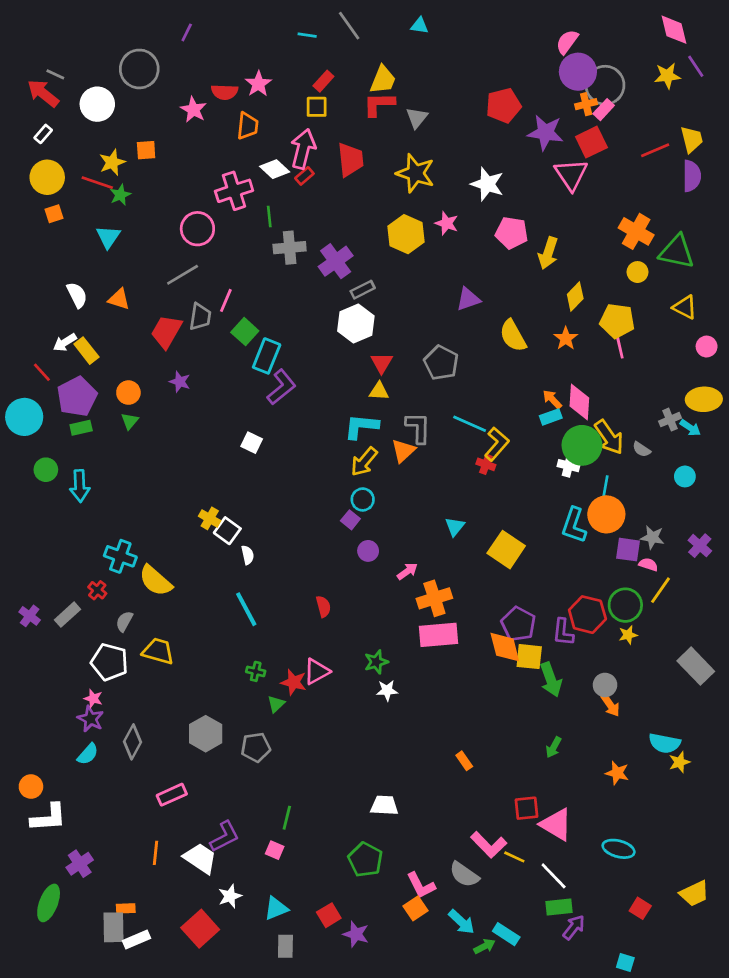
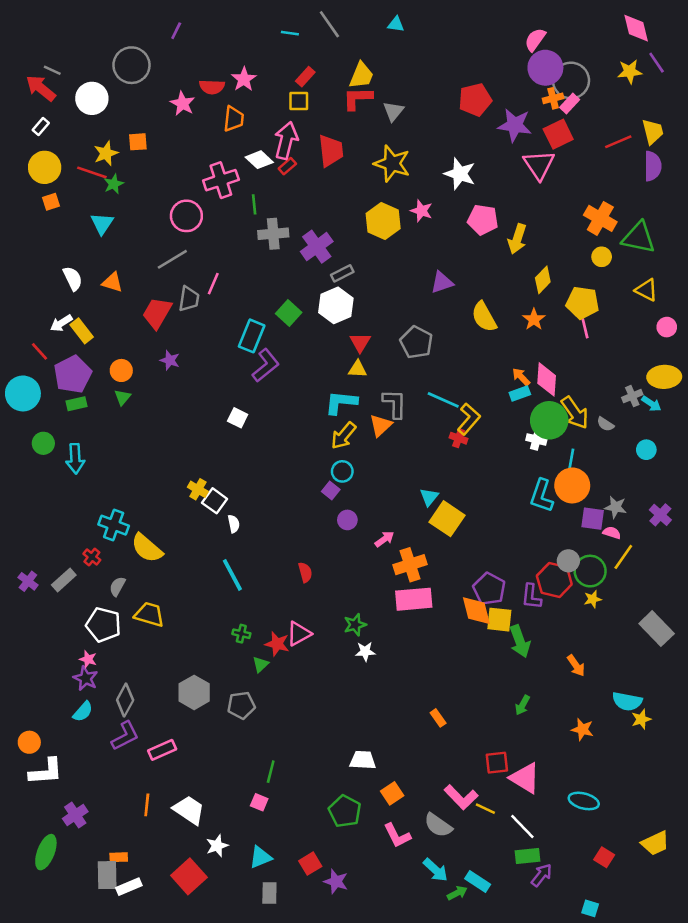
green square: (245, 332) -> (289, 313), moved
yellow square: (506, 550) -> (447, 519), moved
gray circle: (605, 685) -> (568, 561), moved
purple L-shape: (225, 837) -> (125, 736), moved
orange square: (415, 908) -> (392, 793), moved

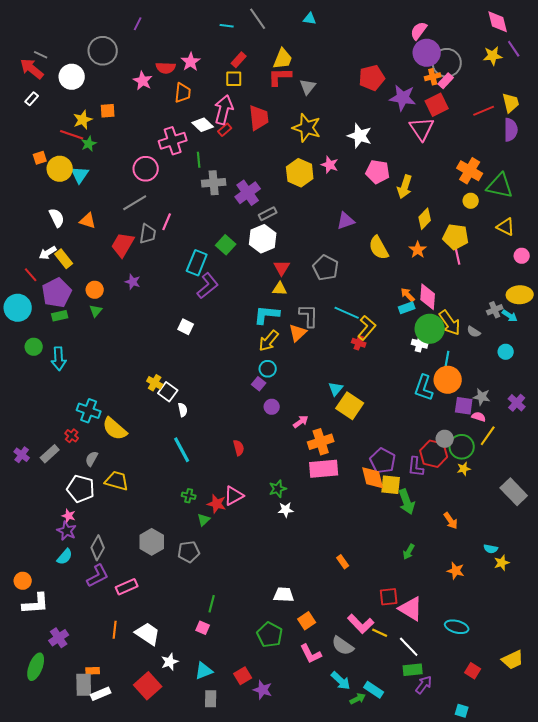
yellow circle: (45, 167) -> (60, 169), moved
cyan semicircle: (627, 701) -> (491, 549), size x0.6

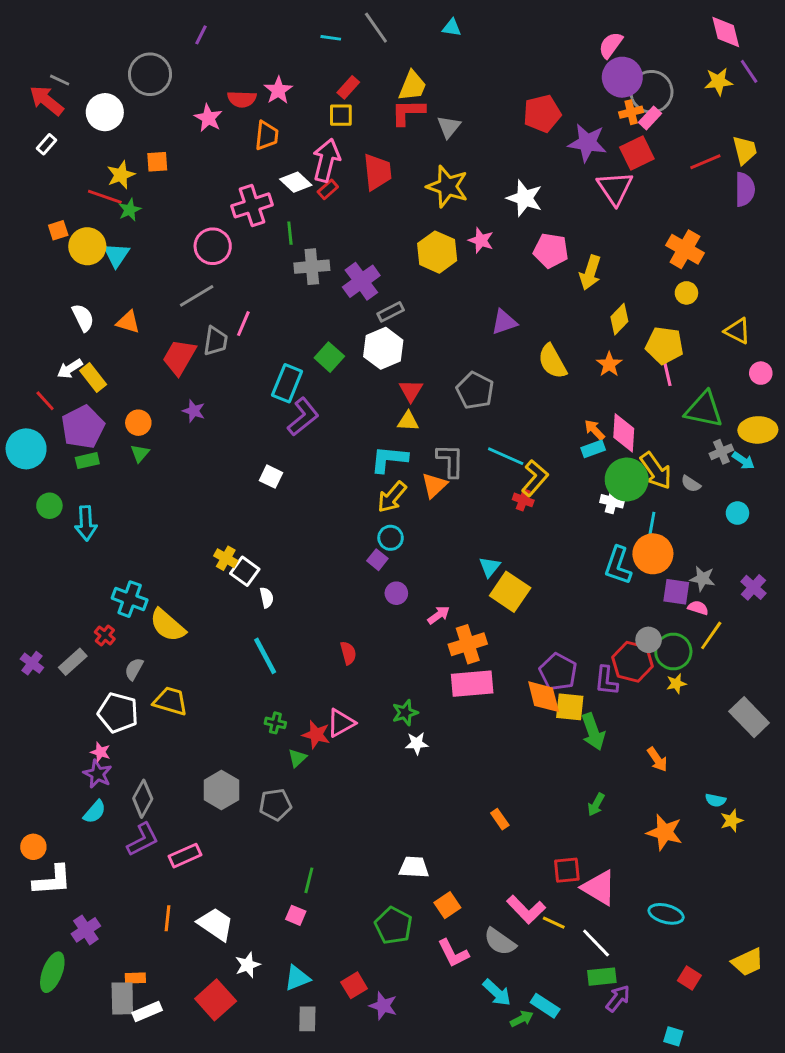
green triangle: (500, 186) -> (704, 410), moved
orange star: (456, 571) -> (665, 832), size x1.4

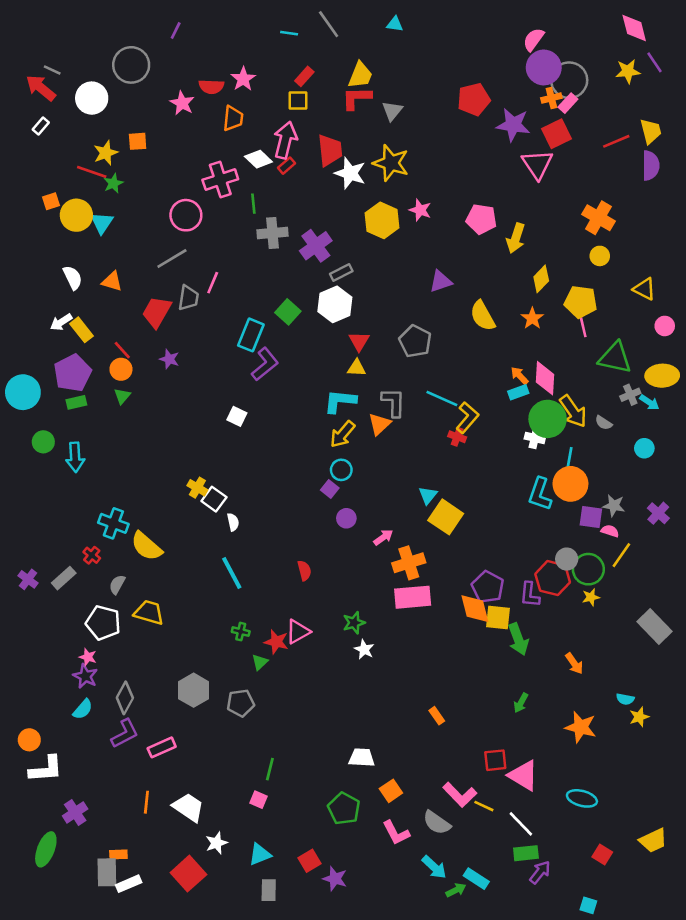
white star: (525, 198) -> (350, 173), moved
red line: (45, 401) -> (122, 350), moved
white star: (417, 743) -> (364, 649), turned 30

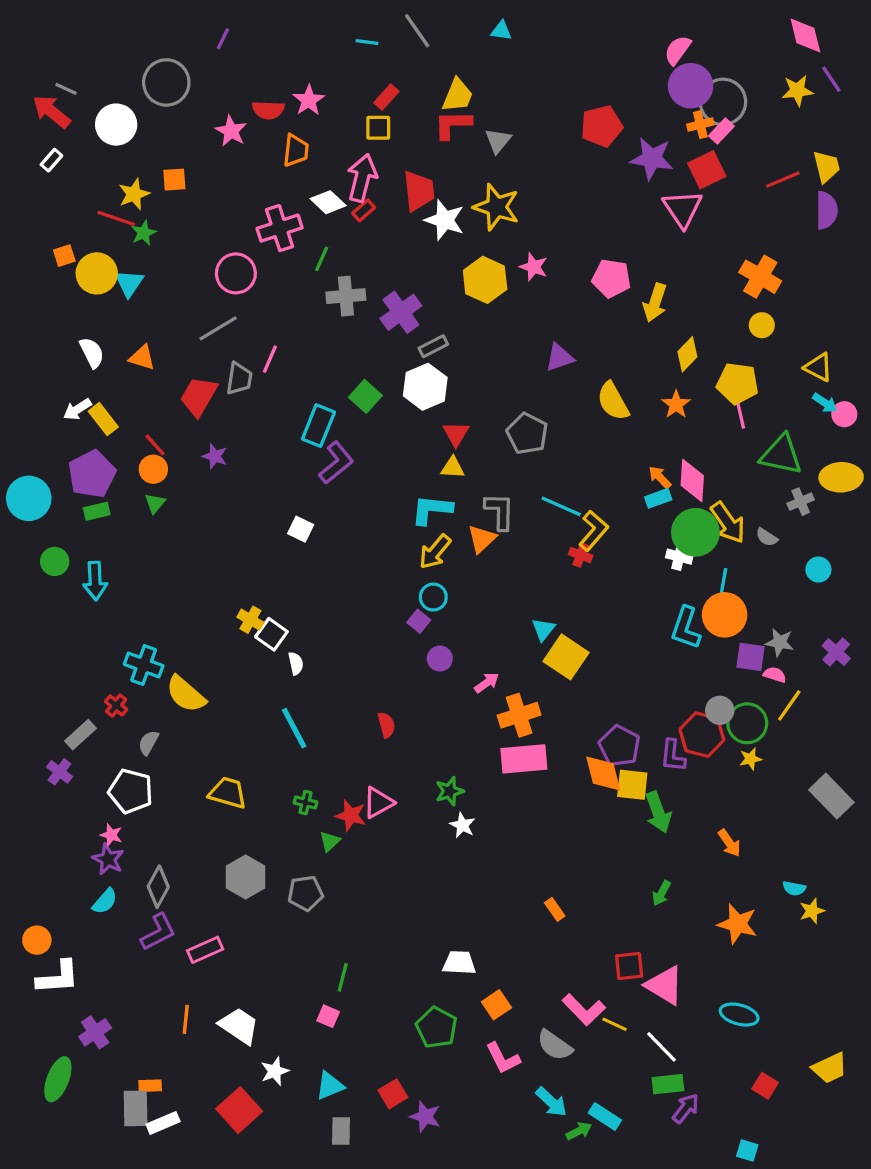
green line: (253, 204) -> (322, 259), turned 30
cyan arrow: (649, 402) -> (825, 403), moved
purple cross: (28, 579) -> (59, 772), moved
yellow trapezoid: (149, 612) -> (228, 793), moved

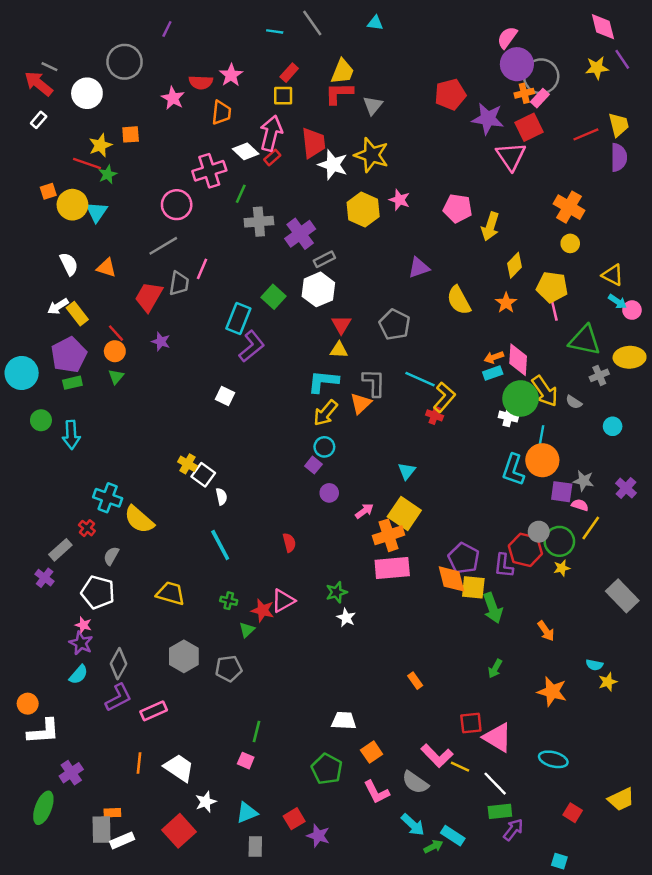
orange arrow: (660, 477) -> (494, 357), turned -66
yellow square: (566, 657) -> (404, 513), moved

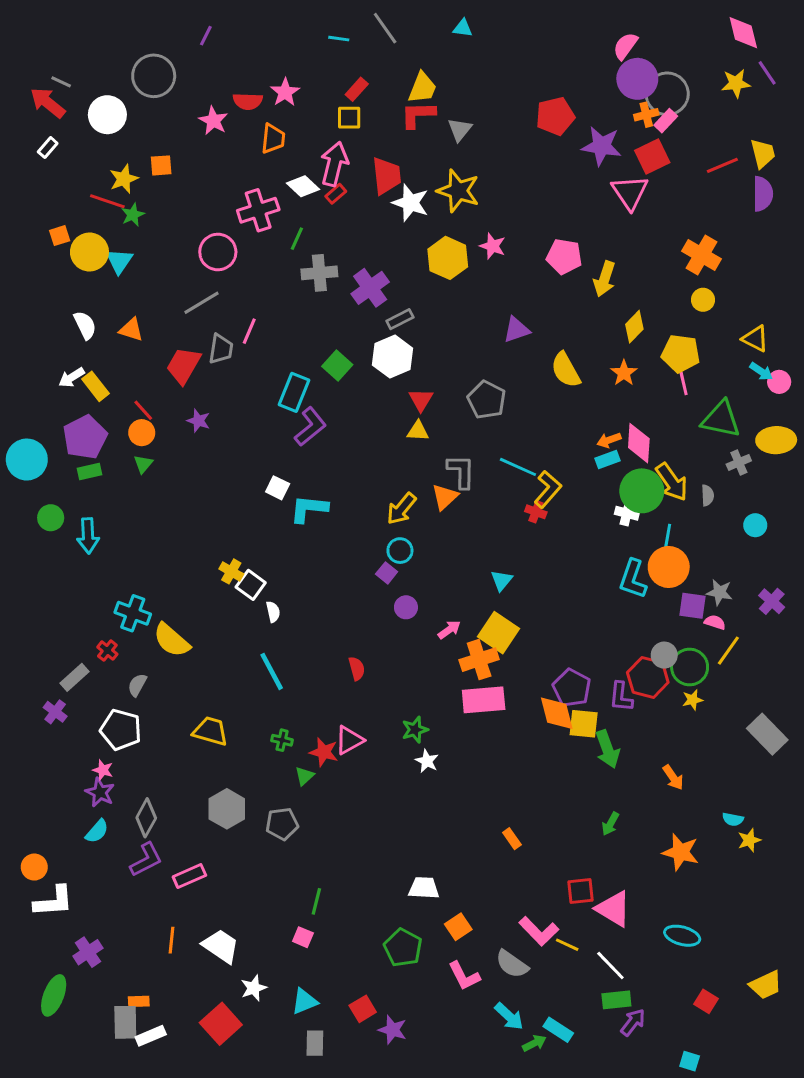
cyan L-shape: (323, 381) -> (309, 509), moved
gray semicircle: (574, 402) -> (707, 495), turned -126

